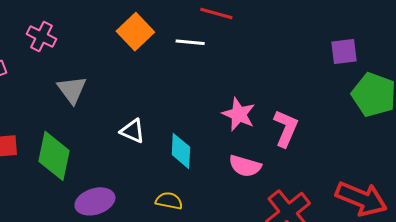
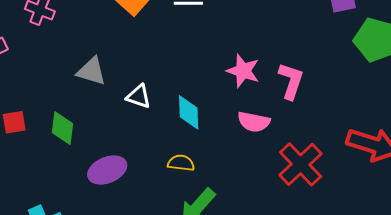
gray triangle: (72, 90) -> (91, 71), moved, turned -32
green diamond: (54, 156) -> (63, 128), size x0.7

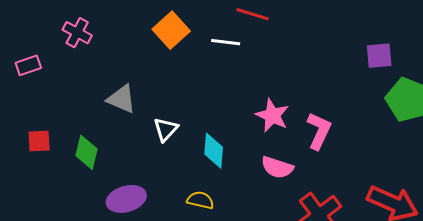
white triangle: (139, 97) -> (166, 129), turned 48

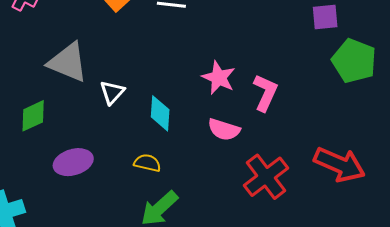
gray triangle: (122, 99) -> (68, 62), size x1.4
green diamond: (87, 152) -> (33, 116), turned 52

